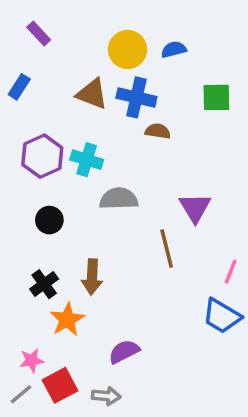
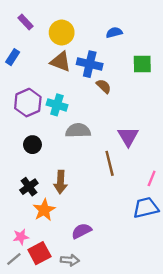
yellow circle: (128, 49) -> (62, 33), moved
brown semicircle: (158, 131) -> (104, 86), turned 35
blue trapezoid: (222, 316) -> (146, 208), turned 136

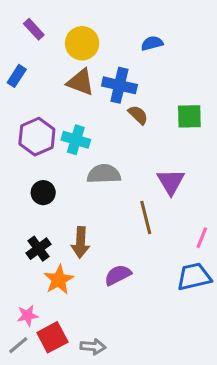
green square: (142, 64) -> (189, 116), moved
purple semicircle: (82, 231) -> (118, 275), moved

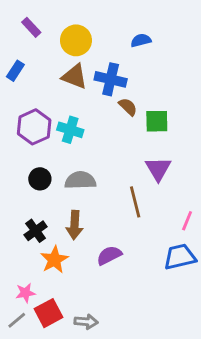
green square: (189, 116) -> (157, 121), moved
gray semicircle: (104, 174) -> (80, 180), moved

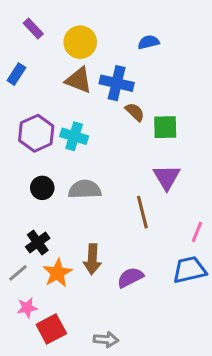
brown arrow: (75, 225) -> (92, 259), moved
purple semicircle: (109, 255) -> (130, 277), moved
gray line: (17, 320) -> (18, 273), moved
gray arrow: (86, 322) -> (106, 340), moved

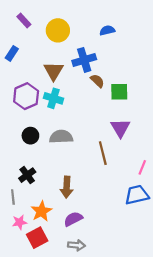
brown triangle: (79, 80) -> (53, 71), moved, turned 40
blue cross: (117, 83) -> (84, 60), turned -30
gray line: (18, 273) -> (13, 197), turned -56
orange star: (57, 273) -> (41, 211), moved
purple semicircle: (130, 277) -> (73, 219), moved

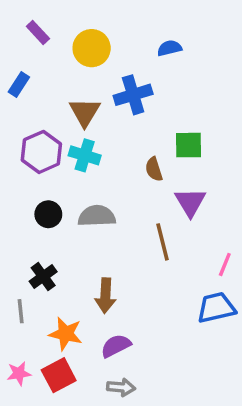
brown semicircle: (97, 81) -> (154, 169), moved, turned -152
orange star: (41, 211) -> (66, 334), turned -30
pink star: (20, 222) -> (19, 373), moved

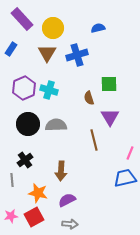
purple rectangle: (38, 33) -> (22, 19), size x1.6
brown triangle: (85, 112) -> (47, 53), moved
black circle: (48, 214) -> (28, 124), size x1.5

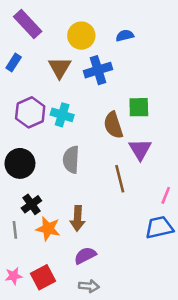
yellow circle: (53, 28) -> (81, 36), moved
brown semicircle: (89, 98) -> (113, 125), size x1.5
black circle: (28, 124) -> (20, 163), moved
gray semicircle: (56, 125) -> (71, 160), turned -85
orange star: (38, 193) -> (48, 229), moved

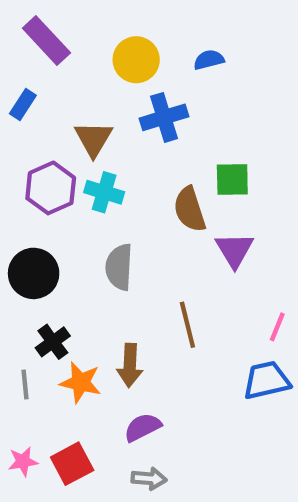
brown triangle: (60, 68) -> (93, 139), moved
brown line: (120, 179) -> (187, 325), moved

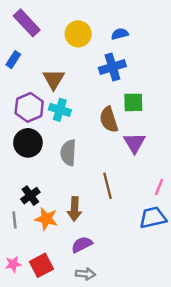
blue cross: (164, 117) -> (112, 67), moved
black circle: (34, 273) -> (28, 143), moved

